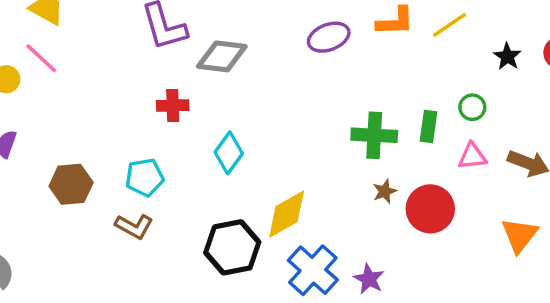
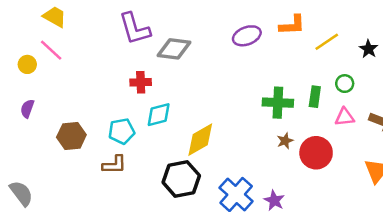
yellow line: (450, 25) -> (327, 42), moved
cyan diamond: (229, 153) -> (159, 115), moved, turned 40
yellow diamond: (287, 214) -> (200, 140), moved
brown L-shape: (134, 226) -> (114, 165), turned -30

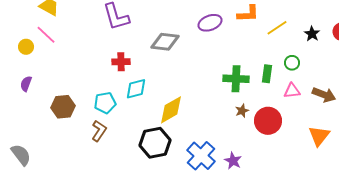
gray diamond: (174, 49) -> (165, 42), moved
brown L-shape: (114, 165) -> (99, 131), turned -55

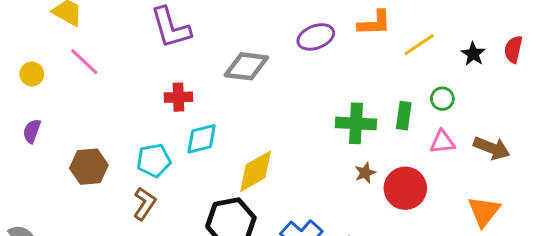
pink line: (46, 35) -> (84, 62), moved

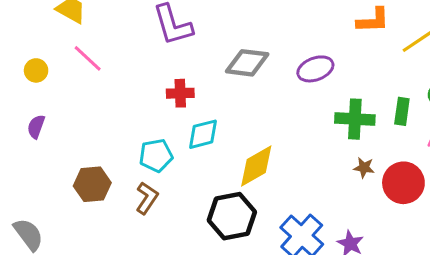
purple ellipse: (316, 37) -> (315, 69), moved
brown hexagon: (89, 167) -> (92, 184), moved
brown star: (365, 173) -> (364, 168), turned 30

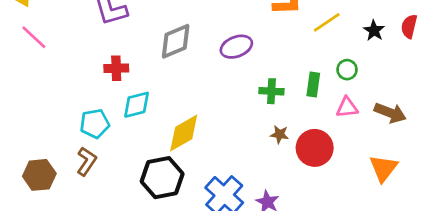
gray diamond: (247, 63) -> (176, 41), turned -30
green cross: (355, 119) -> (271, 91), size x0.7
brown hexagon: (92, 184) -> (39, 175), moved

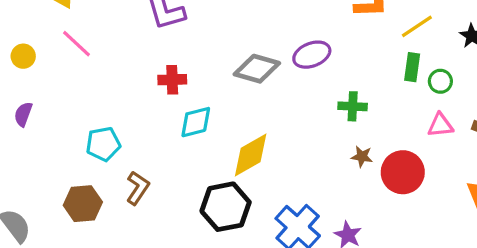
gray diamond: (176, 41) -> (257, 69), moved, turned 39
green rectangle: (313, 84) -> (412, 67), moved
cyan pentagon: (95, 124) -> (103, 144), moved

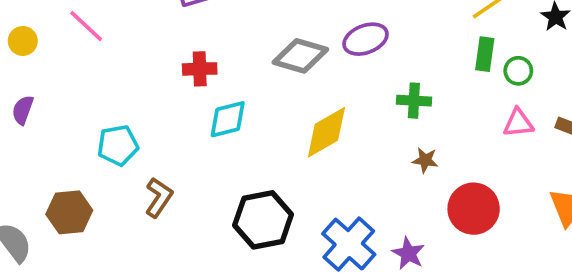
yellow diamond: (251, 155) -> (326, 132), moved
red circle: (403, 172) -> (474, 209), moved
brown hexagon: (83, 204) -> (69, 212), moved

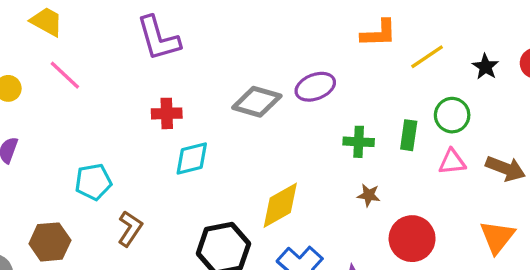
green rectangle: (485, 54) -> (409, 135), moved
green circle: (518, 71) -> (452, 115), size x1.4
yellow diamond: (326, 132) -> (280, 205), moved

